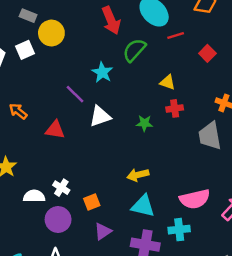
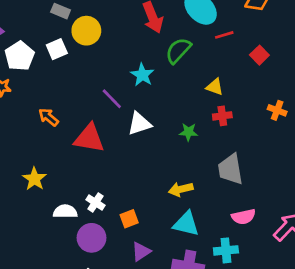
red triangle: (55, 130) -> (89, 138), size x1.4
gray trapezoid: (210, 136) -> (230, 169), moved
pink semicircle: (195, 199) -> (244, 217), size x0.7

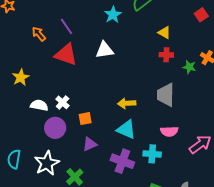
purple line: (112, 99) -> (67, 26), moved
green star: (188, 132) -> (189, 67), moved

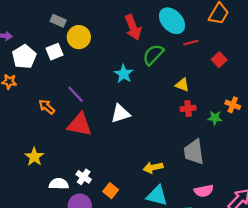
orange square: (85, 119) -> (111, 191), turned -32

